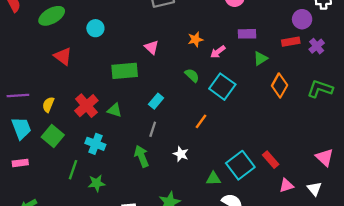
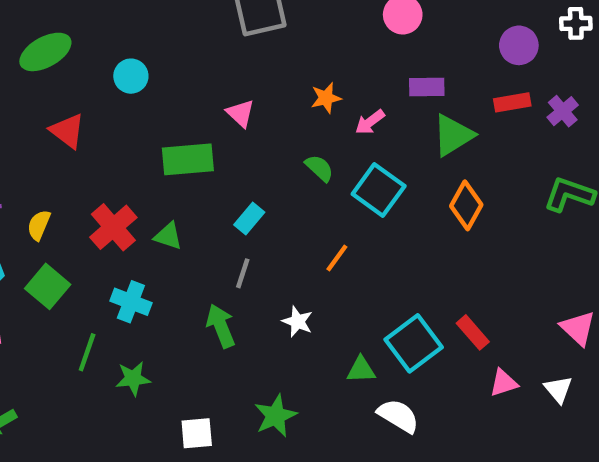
purple circle: (302, 19) -> (519, 45), moved
green triangle: (261, 59) -> (453, 135), size x1.5
orange diamond: (280, 85) -> (466, 205), moved

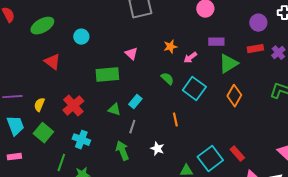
green triangle: (168, 236) -> (114, 110), moved
orange line: (337, 258) -> (175, 120), turned -48

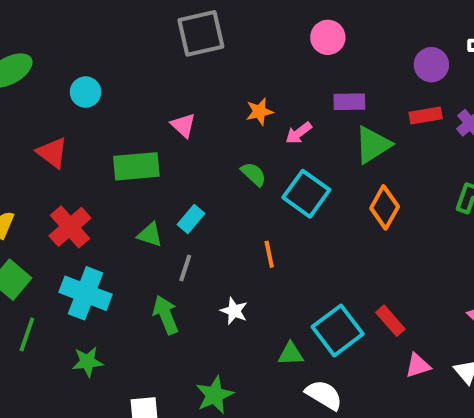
red triangle: (52, 62) -> (52, 153), moved
cyan cross: (81, 140) -> (86, 293), size x1.4
green line: (61, 163) -> (27, 334), moved

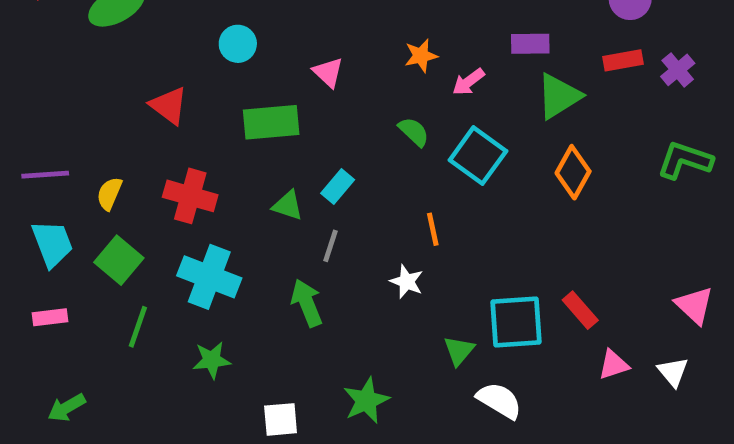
cyan circle: (86, 92) -> (238, 44), moved
red cross: (70, 227) -> (190, 196), turned -33
white star: (234, 311) -> (407, 282), moved
cyan square: (338, 330) -> (516, 322), turned 33
green triangle: (291, 354) -> (459, 351), turned -48

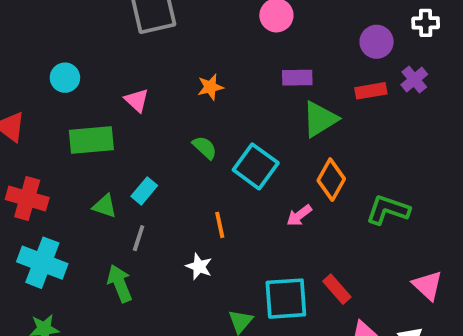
purple cross: (678, 70) -> (414, 80), moved
pink arrow: (468, 82) -> (299, 215), moved
green L-shape: (685, 160) -> (388, 210), moved

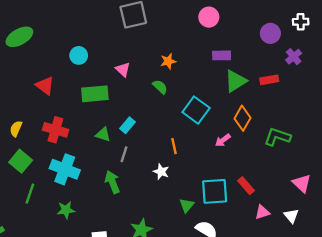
red rectangle: (371, 91) -> (269, 80), moved
green semicircle: (205, 148) -> (160, 87), moved

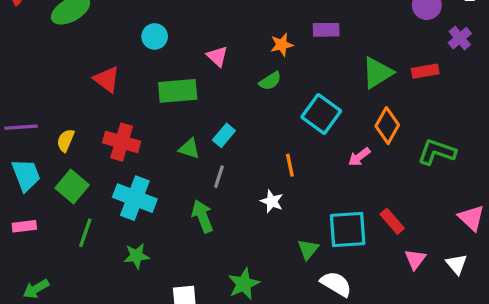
purple rectangle: (222, 55) -> (326, 30), moved
green semicircle: (160, 87) -> (270, 81), turned 105
pink triangle: (262, 212) -> (415, 259), turned -35

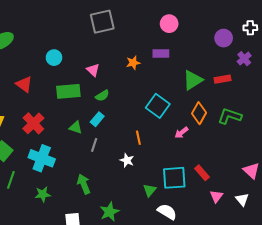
green semicircle: (270, 81) -> (102, 96), moved
red cross: (122, 142) -> (33, 123), turned 30
green L-shape: (437, 152) -> (230, 116), moved
green arrow: (202, 216) -> (84, 184), moved

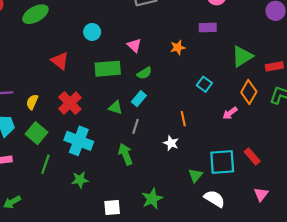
orange star: (133, 63) -> (178, 48), moved
red rectangle: (223, 79) -> (274, 66), moved
cyan square: (158, 106) -> (204, 84), size x0.6
green arrow: (84, 184) -> (125, 154), moved
pink triangle: (216, 196) -> (261, 194), moved

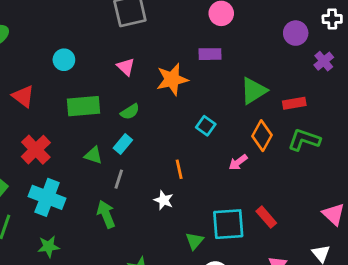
pink triangle: (134, 45) -> (126, 67), moved
orange star: (178, 48) -> (172, 79), size x1.6

